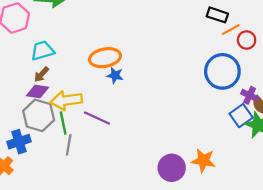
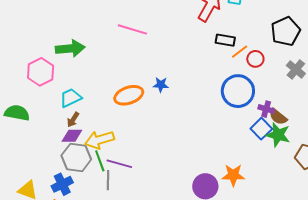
blue star: (115, 75) -> (161, 85), moved
purple line: (97, 118) -> (119, 164), moved

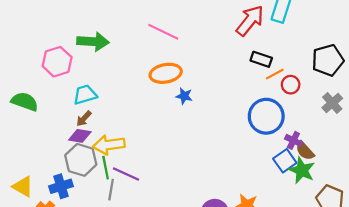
orange ellipse: (129, 95) -> (166, 73), moved

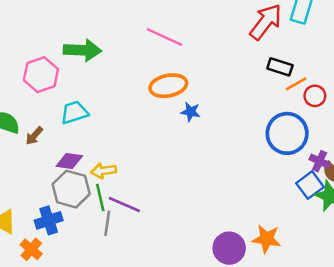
brown arrow: (84, 119) -> (34, 136), moved
yellow arrow: (109, 145) -> (104, 171), size x0.7

